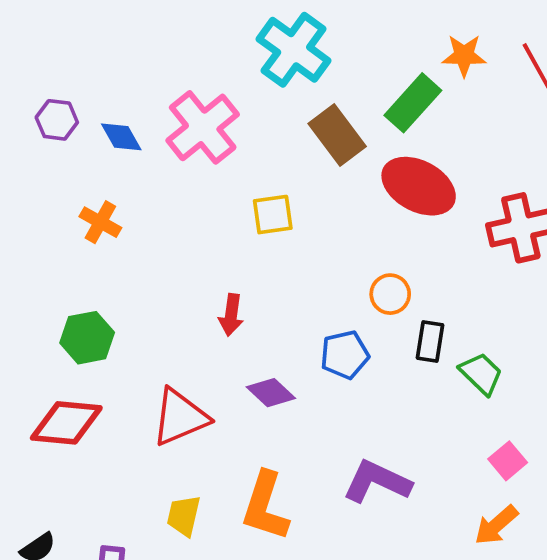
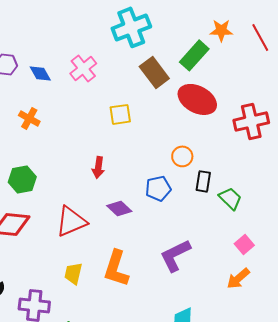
cyan cross: (294, 50) -> (131, 27), turned 33
pink cross: (203, 127) -> (83, 68), size x0.7
purple L-shape: (377, 482) -> (175, 255), turned -51

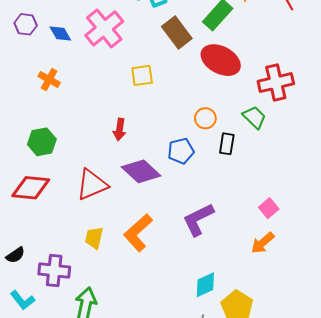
pink cross: (83, 68) -> (104, 28), size x1.4
green trapezoid: (230, 198) -> (254, 117), moved
purple diamond: (119, 208) -> (141, 171), size x1.5
orange L-shape: (116, 268) -> (138, 233), turned 30

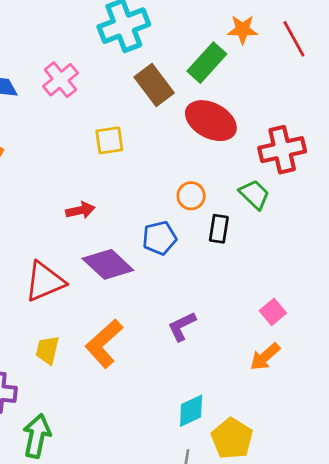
pink cross: (104, 28) -> (61, 80), size x0.7
red arrow: (120, 130) -> (80, 210), turned -110
purple L-shape: (198, 219) -> (182, 326), size x0.7

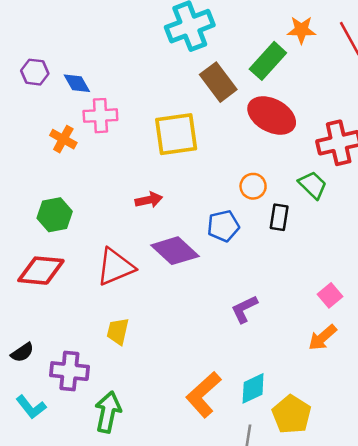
pink cross: (61, 80) -> (100, 116), moved, turned 36
yellow square: (109, 140) -> (176, 134), size x1.6
orange L-shape: (104, 344) -> (203, 395), moved

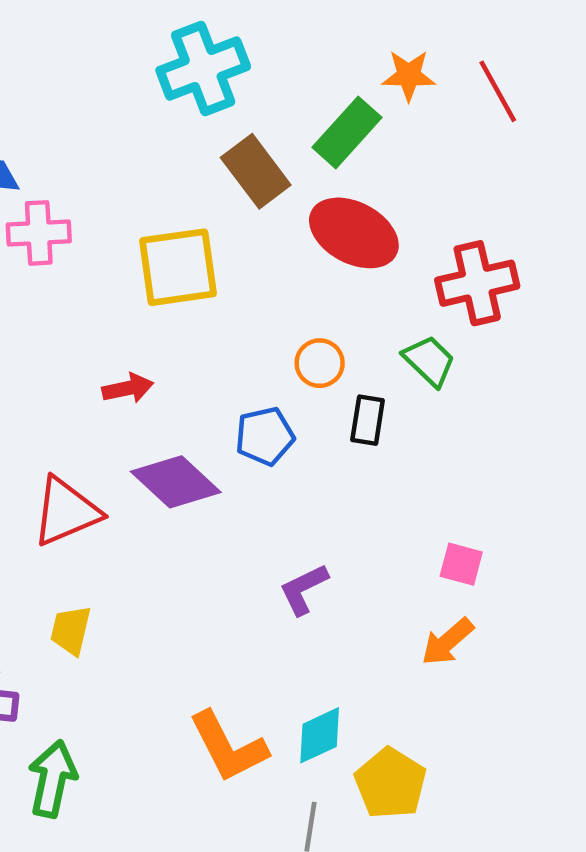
pink square: (330, 295) -> (461, 564), turned -35
orange L-shape: (203, 395) -> (228, 747), turned -75

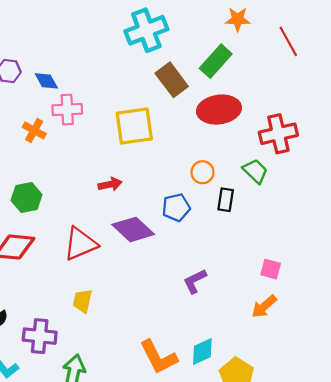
orange star: (409, 75) -> (238, 19), moved
red ellipse: (354, 233) -> (219, 110), turned -36

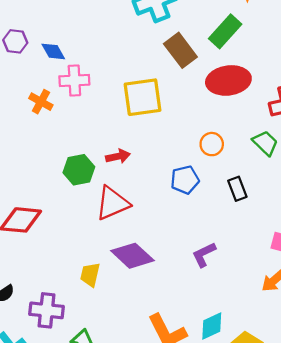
green hexagon: (26, 198) -> (79, 170), moved
black rectangle: (226, 200) -> (237, 189), moved, turned -30
purple diamond: (133, 229) -> (132, 256), moved
red triangle: (80, 244) -> (112, 203), moved

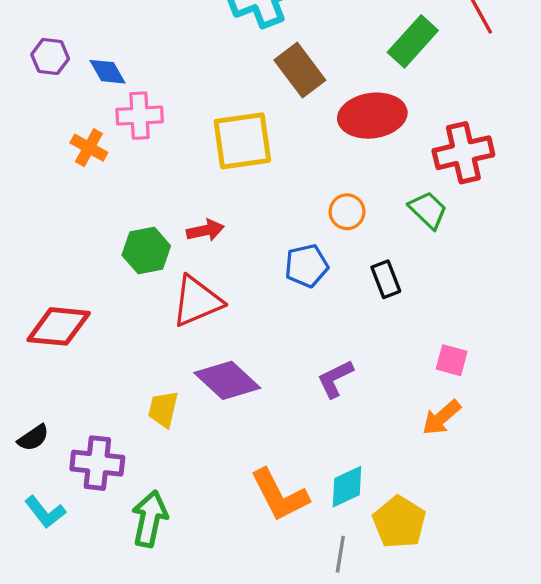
green rectangle: (225, 31) -> (413, 41), moved

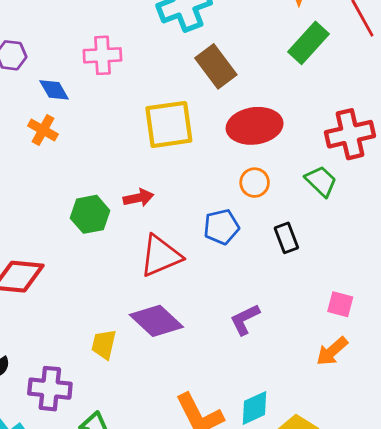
blue diamond: (107, 72) -> (54, 90), moved
pink cross: (140, 116) -> (102, 55), moved
red ellipse: (372, 116) -> (255, 126), moved
red triangle: (197, 301) -> (161, 256), moved

